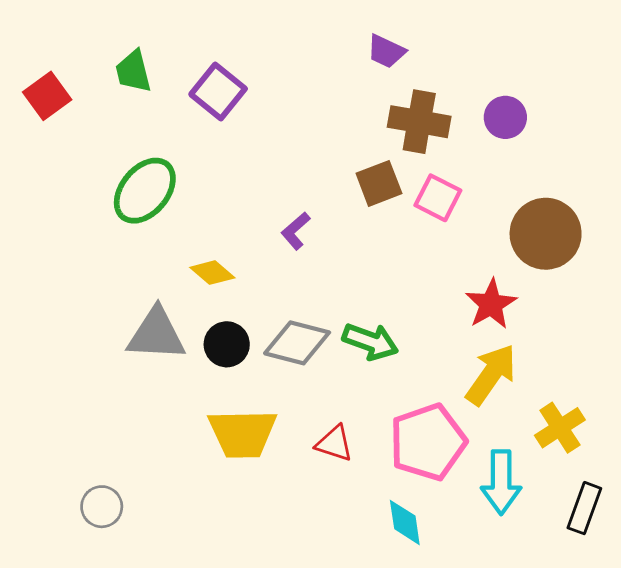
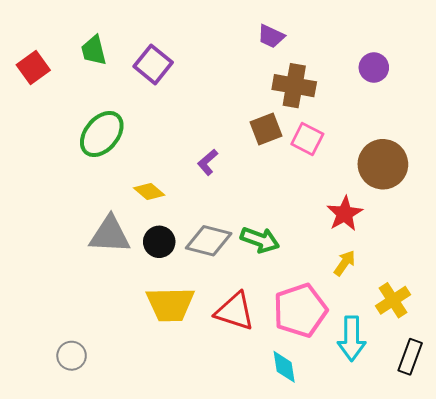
purple circle: (505, 117) -> (374, 67), moved
yellow arrow: (491, 374) -> (345, 263), size x0.6
red triangle: (334, 443) -> (235, 311), size x1.5

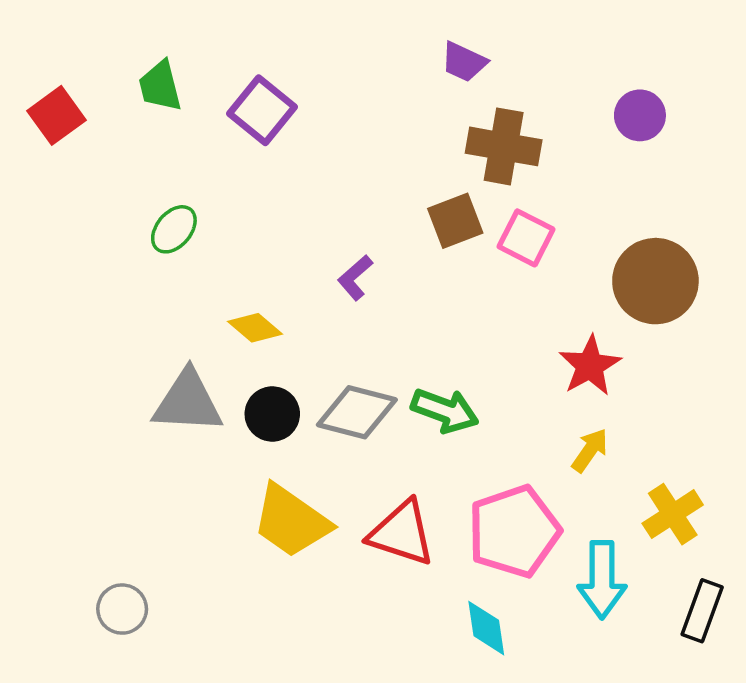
green ellipse: (102, 134) -> (174, 229), size x0.6
yellow trapezoid: (170, 304) -> (291, 521), turned 36

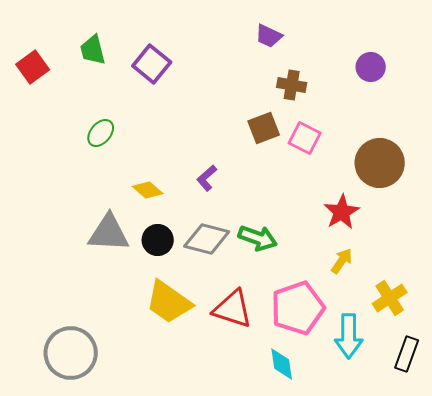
brown cross: (504, 146) -> (292, 85), size x0.7
purple L-shape: (355, 278) -> (207, 178), moved
gray circle: (122, 609) -> (71, 353), size x1.8

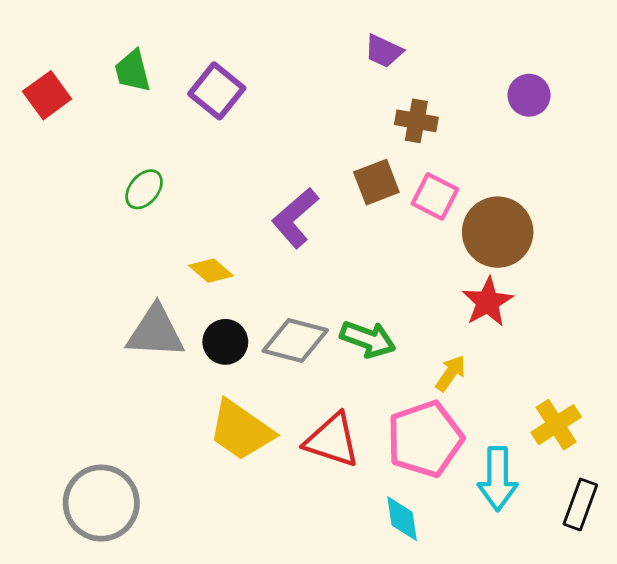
brown circle: (380, 163) -> (498, 232), moved
purple L-shape: (207, 178) -> (295, 218), moved, size x1.6
yellow arrow: (342, 261) -> (451, 373), moved

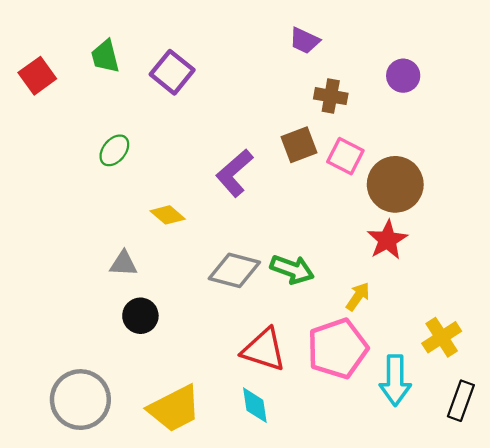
purple circle: (529, 95) -> (403, 76), moved
gray triangle: (155, 332) -> (123, 264), size x0.6
black circle: (225, 342) -> (140, 316), moved
yellow trapezoid: (241, 430) -> (174, 409), moved, turned -62
cyan diamond: (402, 519) -> (255, 405), moved

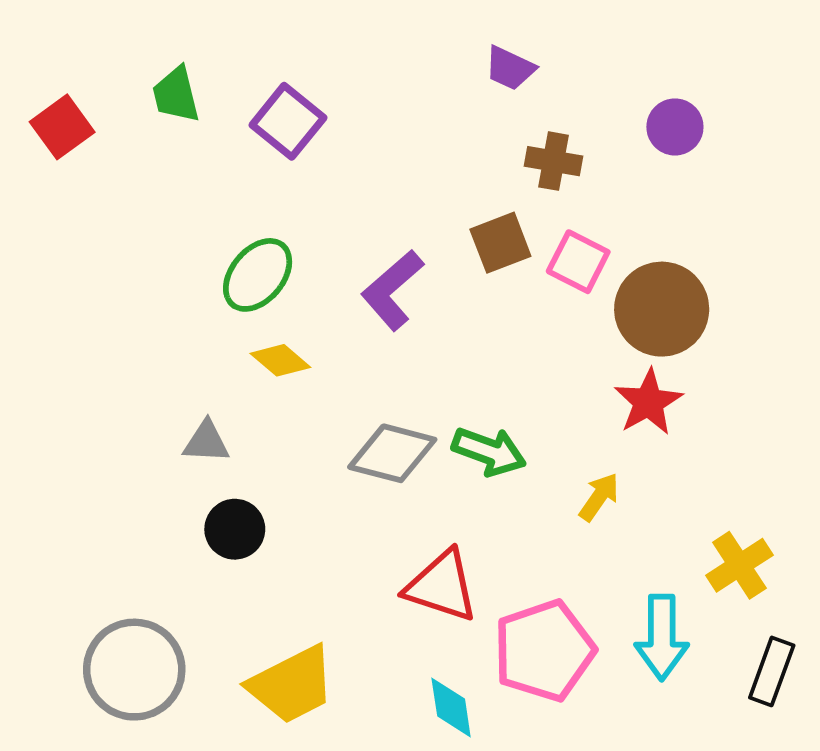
green ellipse: (114, 150) -> (258, 275), moved, size x1.4
pink pentagon: (337, 349) -> (544, 651), moved
cyan diamond: (255, 405) -> (451, 708), moved

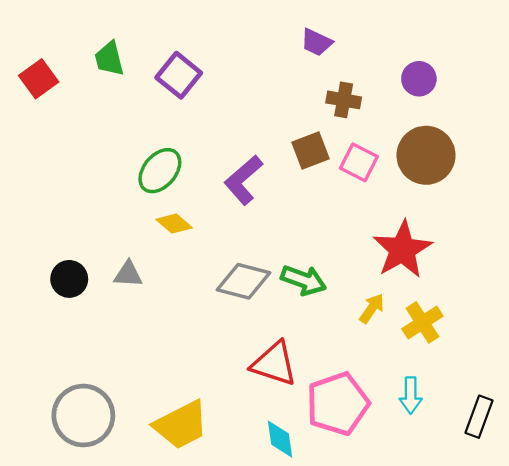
brown circle: (662, 309) -> (426, 155), moved
red star: (648, 402) -> (402, 249), size x1.4
black circle: (235, 529) -> (69, 279), moved
yellow cross: (739, 565) -> (422, 322), moved
cyan arrow: (662, 637) -> (411, 395), size x0.7

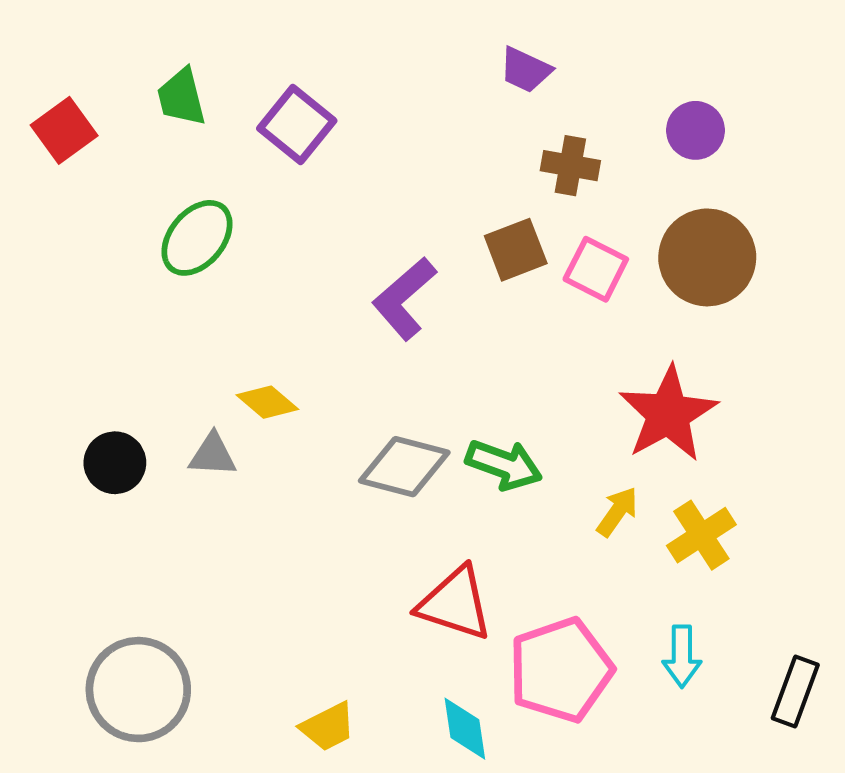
green ellipse: (160, 171) -> (197, 238), moved
yellow diamond: (174, 224) -> (267, 402), moved
yellow trapezoid: (181, 425) -> (328, 727), moved, size x0.6

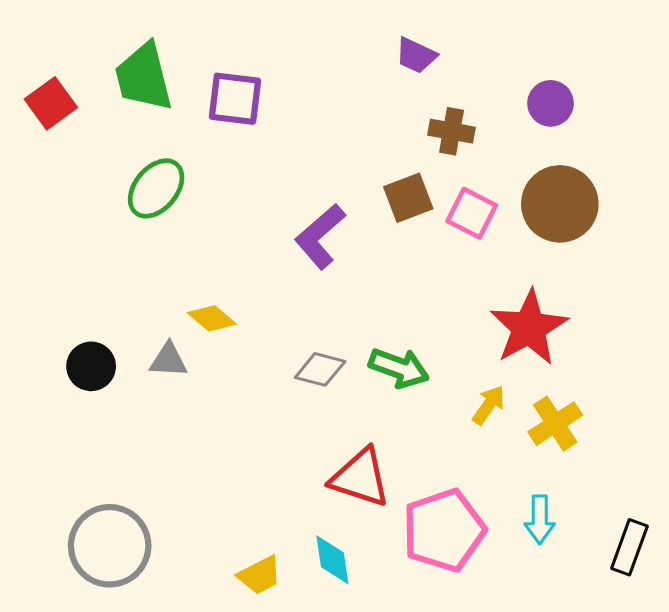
green trapezoid: (181, 97) -> (144, 77), size x1.5
purple square: (297, 125) -> (235, 99), turned -32
gray diamond: (404, 467) -> (320, 369), size x0.7
cyan diamond: (465, 729) -> (332, 560), moved

